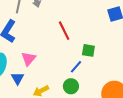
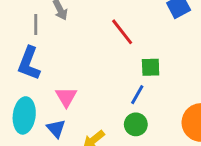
red line: (64, 31) -> (122, 32), moved

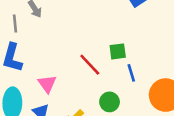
red line: (122, 32) -> (90, 65), moved
blue line: (137, 95) -> (131, 73), moved, turned -42

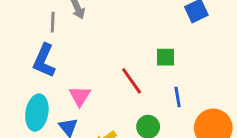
green square: (118, 51) -> (166, 57), moved

